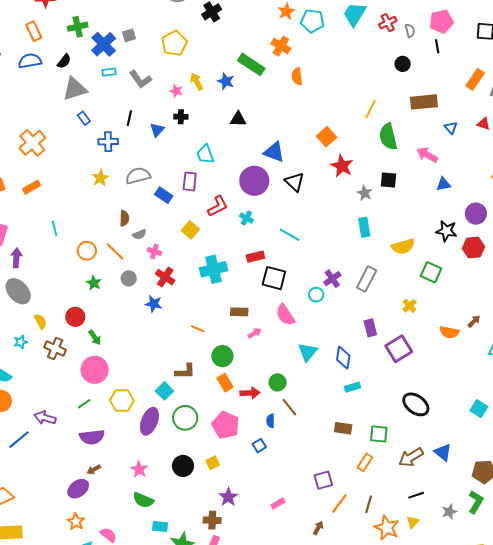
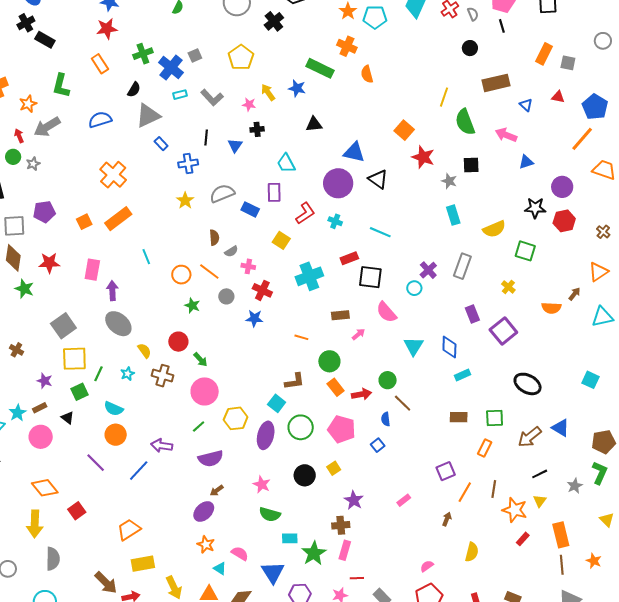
blue semicircle: (30, 61) -> (100, 120), moved
orange rectangle: (32, 187) -> (118, 219), size x1.5

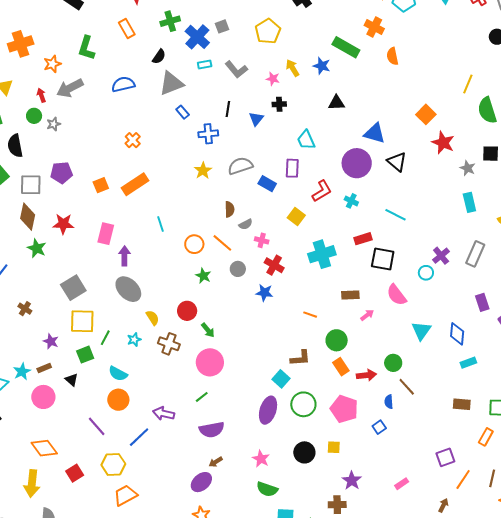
orange cross: (113, 175) -> (133, 140), size x0.6
yellow hexagon: (236, 418) -> (113, 464), moved
yellow square: (334, 468) -> (334, 447), turned 32

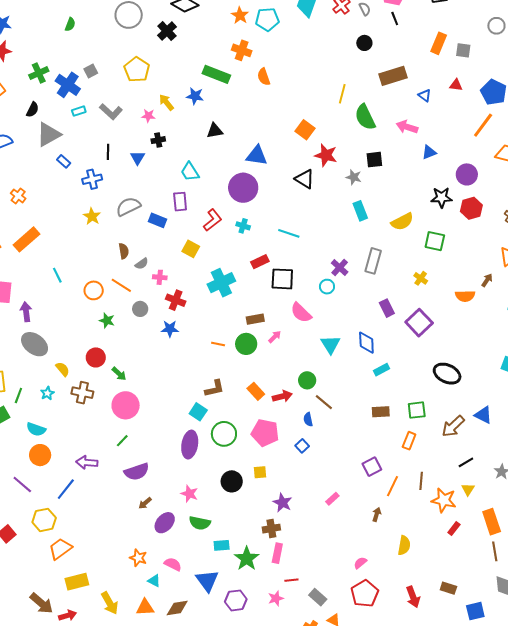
black triangle: (397, 162) -> (305, 179), moved
green circle: (337, 340) -> (246, 344), moved
purple ellipse: (201, 482) -> (165, 523), moved

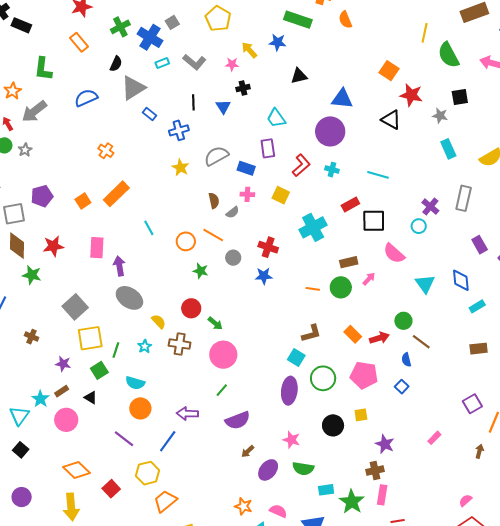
pink cross: (160, 277) -> (247, 194), moved

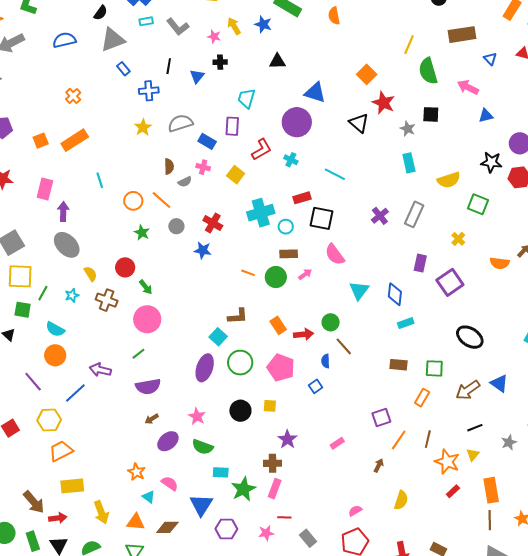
cyan trapezoid: (276, 118) -> (246, 98), turned 40
cyan circle: (419, 226) -> (286, 227), moved
purple rectangle: (480, 245) -> (420, 263), turned 30
green square: (99, 370) -> (23, 310), turned 30

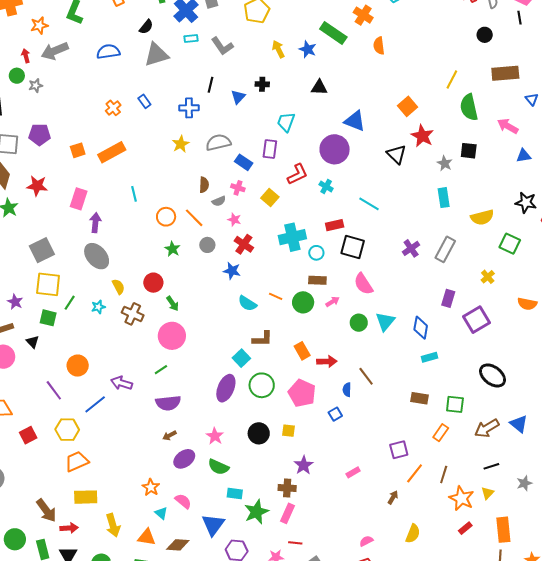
pink star: (214, 37) -> (234, 220), moved
blue rectangle: (123, 69) -> (144, 101), moved
green circle: (331, 322) -> (359, 323), moved
cyan semicircle: (55, 329) -> (247, 303), moved

